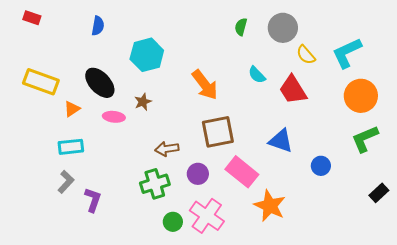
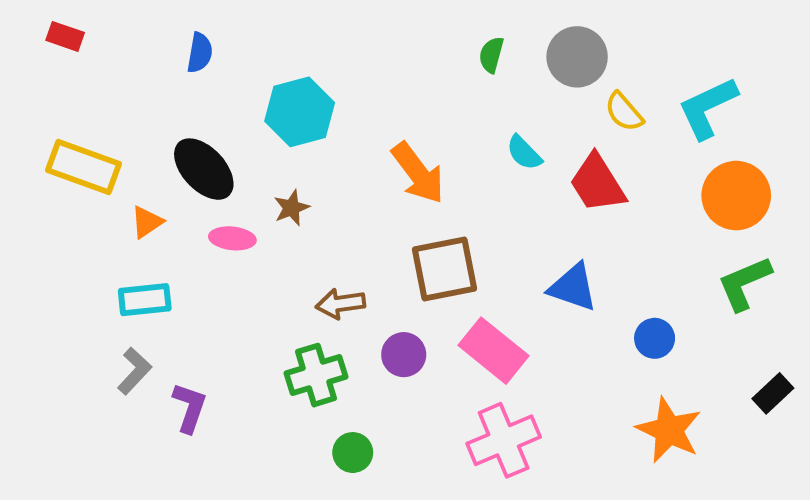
orange star: (270, 206) -> (669, 430), moved
pink cross: (207, 216) -> (504, 440), moved, turned 32

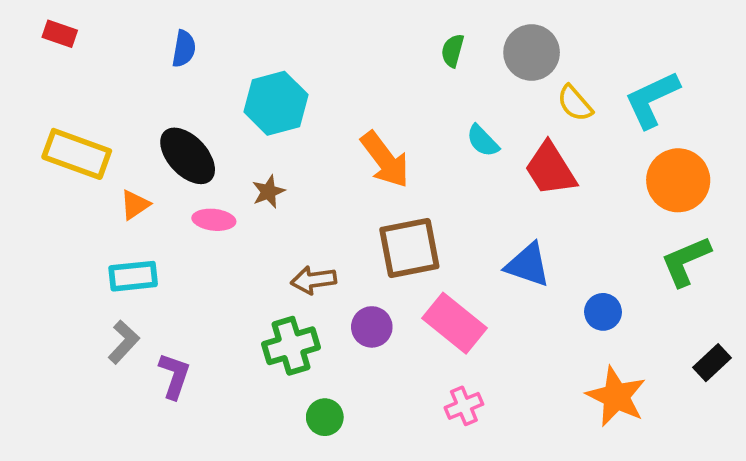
pink cross: (504, 440) -> (464, 406), size x0.6

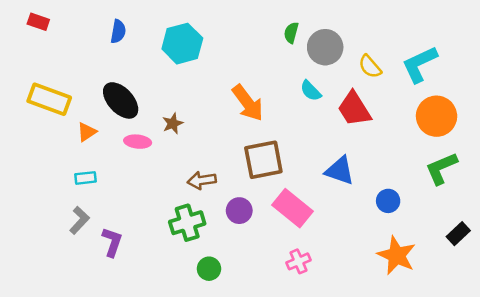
gray circle: (532, 52) -> (325, 47), moved
cyan hexagon: (276, 103) -> (182, 44), moved
cyan rectangle: (133, 276) -> (86, 178), size x0.7

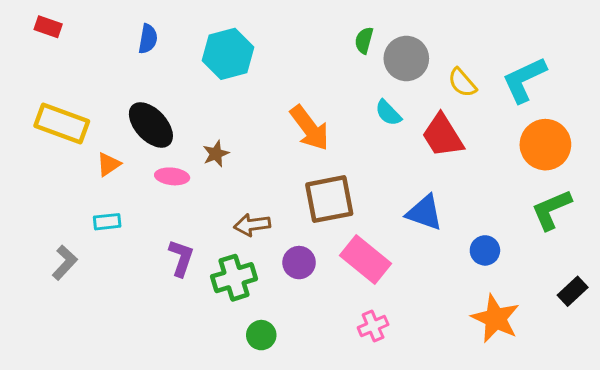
gray L-shape: (79, 220) -> (65, 263), moved
purple L-shape: (112, 242) -> (181, 258), moved

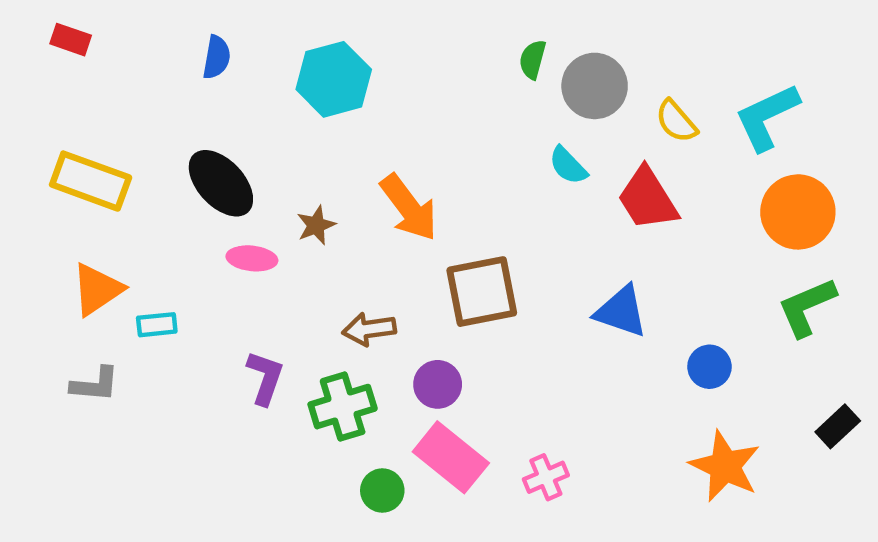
orange arrow: (310, 128) -> (409, 208), moved
orange triangle: (109, 164) -> (97, 289), moved, size x1.5
pink rectangle: (366, 260) -> (451, 457), moved
gray L-shape: (65, 263) -> (95, 384), turned 52

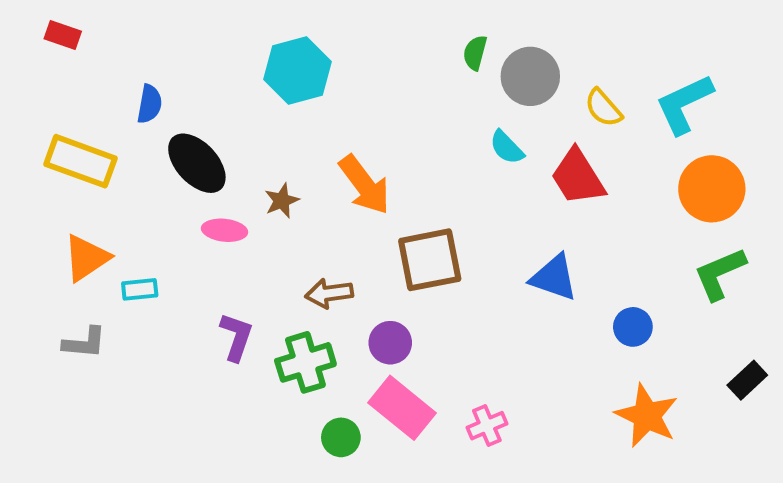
blue semicircle: (217, 57) -> (150, 104), moved

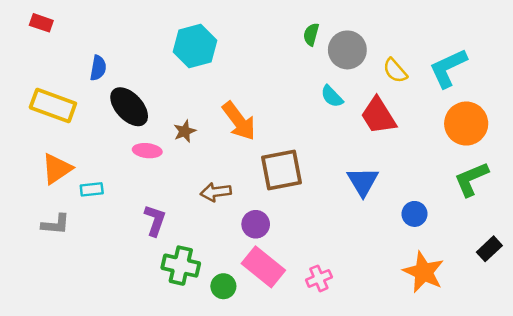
blue triangle: (554, 278) -> (363, 182), turned 40
green cross: (305, 362) -> (181, 266), moved, turned 30

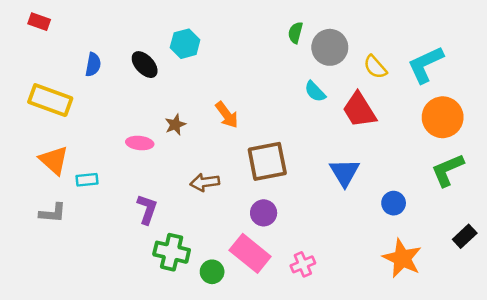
cyan hexagon: (195, 46) -> (185, 44), size x0.7
black ellipse: (129, 107) -> (145, 65), moved, size x0.7
orange arrow: (239, 121) -> (227, 115), size x0.7
orange triangle: (57, 169) -> (54, 160), turned -44
purple circle: (256, 224) -> (264, 213), moved

